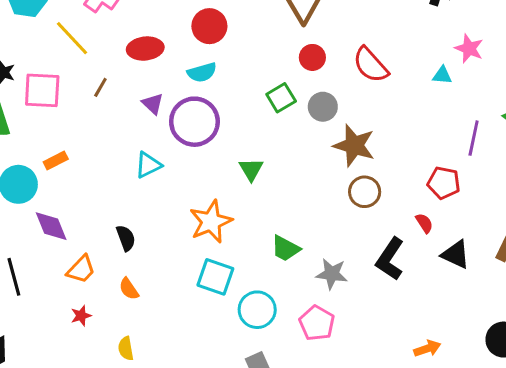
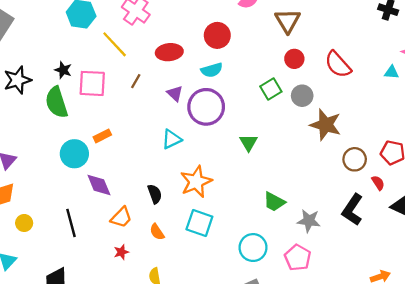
brown circle: (365, 192) -> (355, 159), moved
orange star: (211, 222) -> (196, 182), moved
cyan square: (215, 277) -> (199, 223), moved

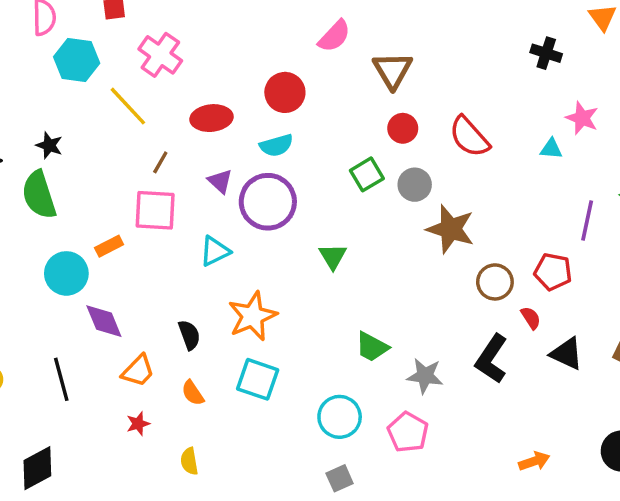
pink square: (92, 83) -> (155, 210), moved

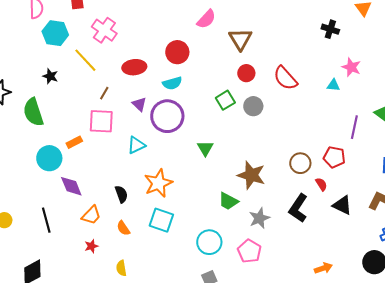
black star: (49, 145) -> (50, 76), moved
brown star: (451, 229) -> (251, 175), moved
gray star: (425, 376) -> (259, 218), turned -30

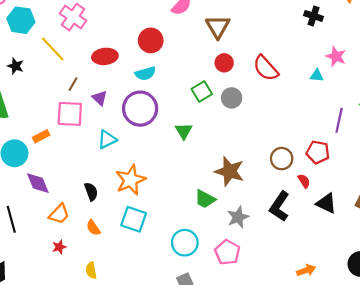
purple triangle: (139, 104) -> (100, 98), moved
green triangle: (205, 148) -> (184, 131), moved

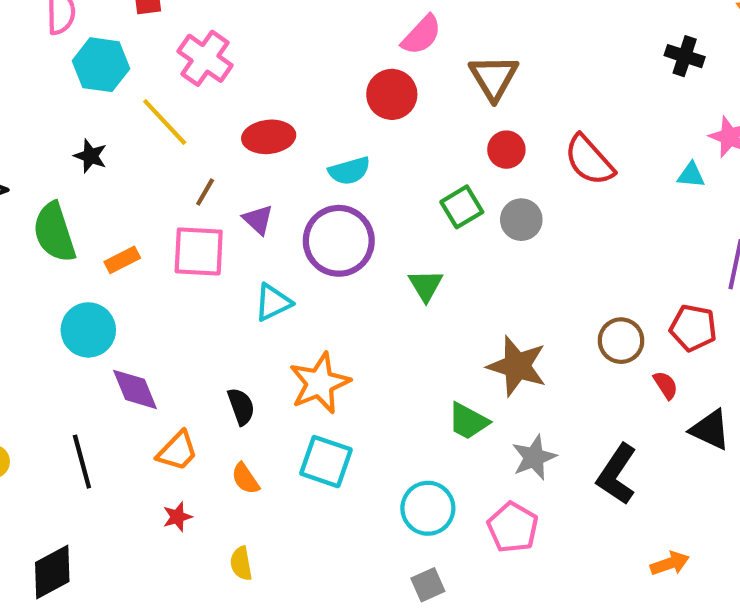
red circle: (151, 40) -> (392, 94), moved
orange rectangle: (41, 136) -> (122, 260), moved
black L-shape: (280, 206) -> (617, 474), moved

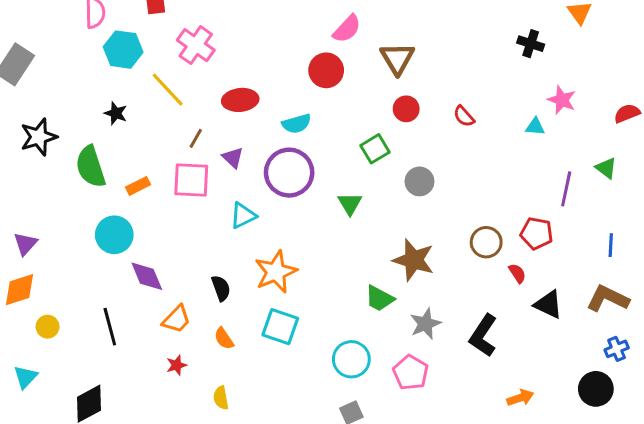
red semicircle: (589, 160) -> (464, 116), size x0.6
gray circle: (521, 220) -> (420, 181), moved

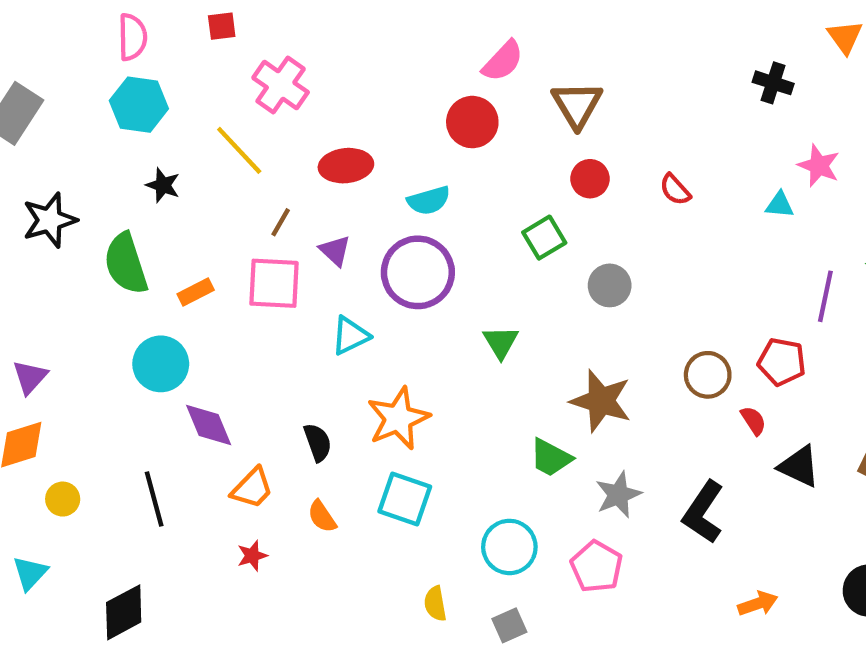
cyan hexagon: (123, 50) -> (139, 105), moved
green triangle: (350, 204) -> (501, 342), moved
yellow semicircle: (221, 398) -> (435, 604), moved

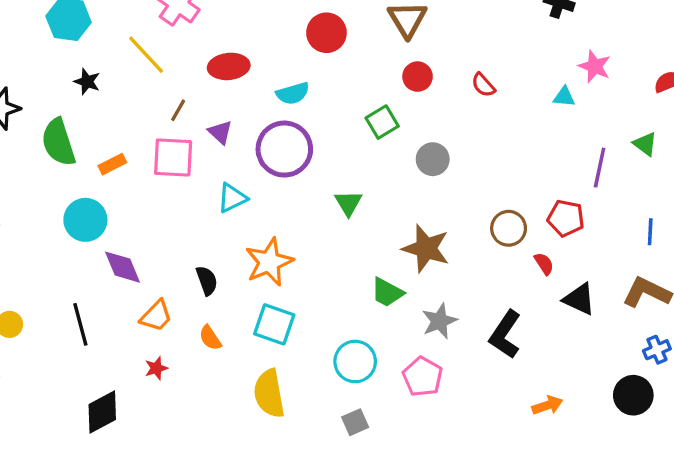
yellow semicircle: (435, 604) -> (269, 394), moved, size x1.8
black diamond: (124, 612) -> (102, 412), moved

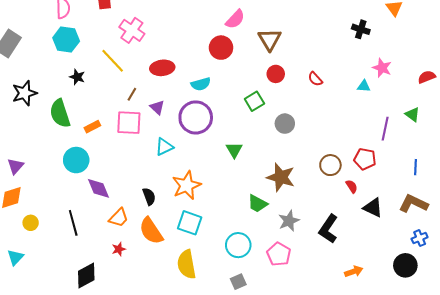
orange semicircle: (210, 338) -> (151, 231), size x1.8

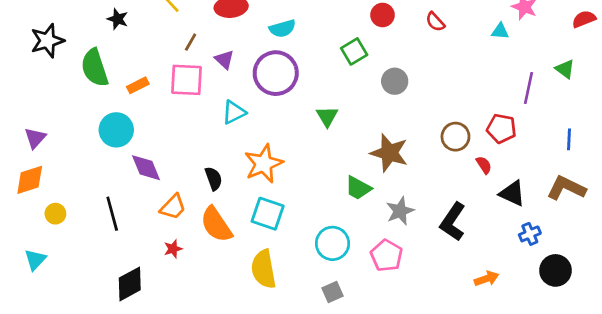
blue cross: (420, 238) -> (530, 234), moved

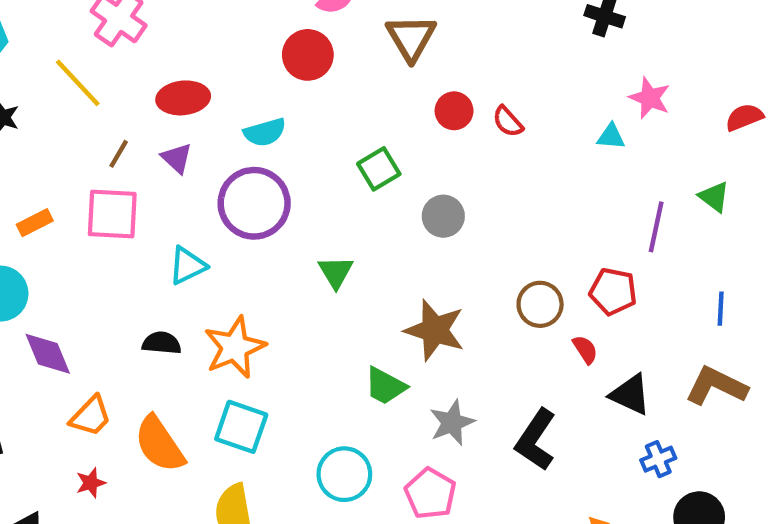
red circle: (383, 15) -> (454, 111), moved
purple triangle: (224, 60) -> (177, 158), moved
black semicircle: (214, 179) -> (162, 343), moved, turned -65

